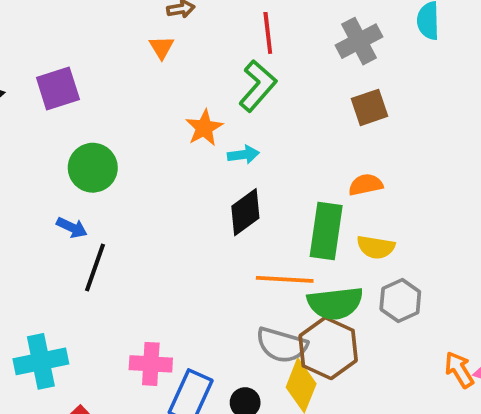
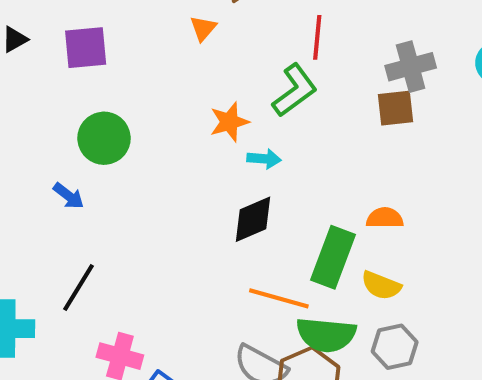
brown square: (369, 107) -> (395, 108), moved
black line: (95, 268) -> (78, 288), moved

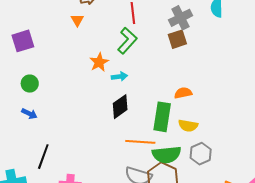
green circle: (104, 138) -> (30, 84), moved, size x0.7

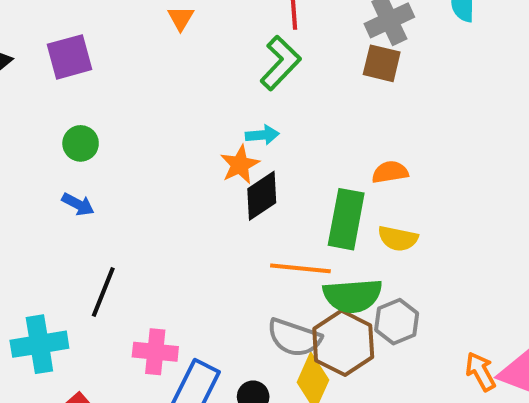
brown square: (177, 39) -> (382, 63), turned 30
orange star: (99, 62) -> (240, 165), moved
gray hexagon: (201, 154) -> (397, 322), moved

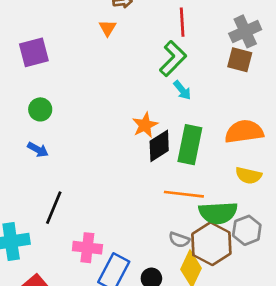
cyan arrow: (262, 135) -> (182, 90), moved, turned 55
orange semicircle: (390, 172) -> (244, 132), size x1.6
green rectangle: (346, 219) -> (190, 145), moved
gray semicircle: (294, 338) -> (179, 240), size x0.6

